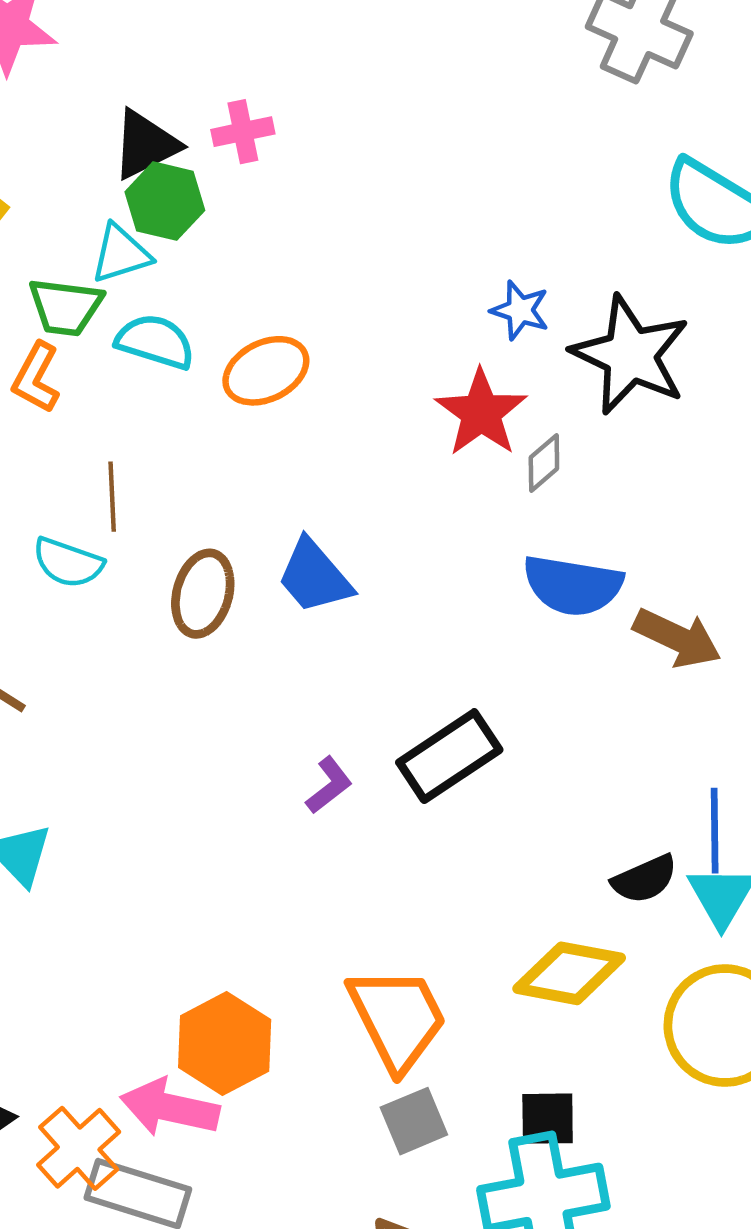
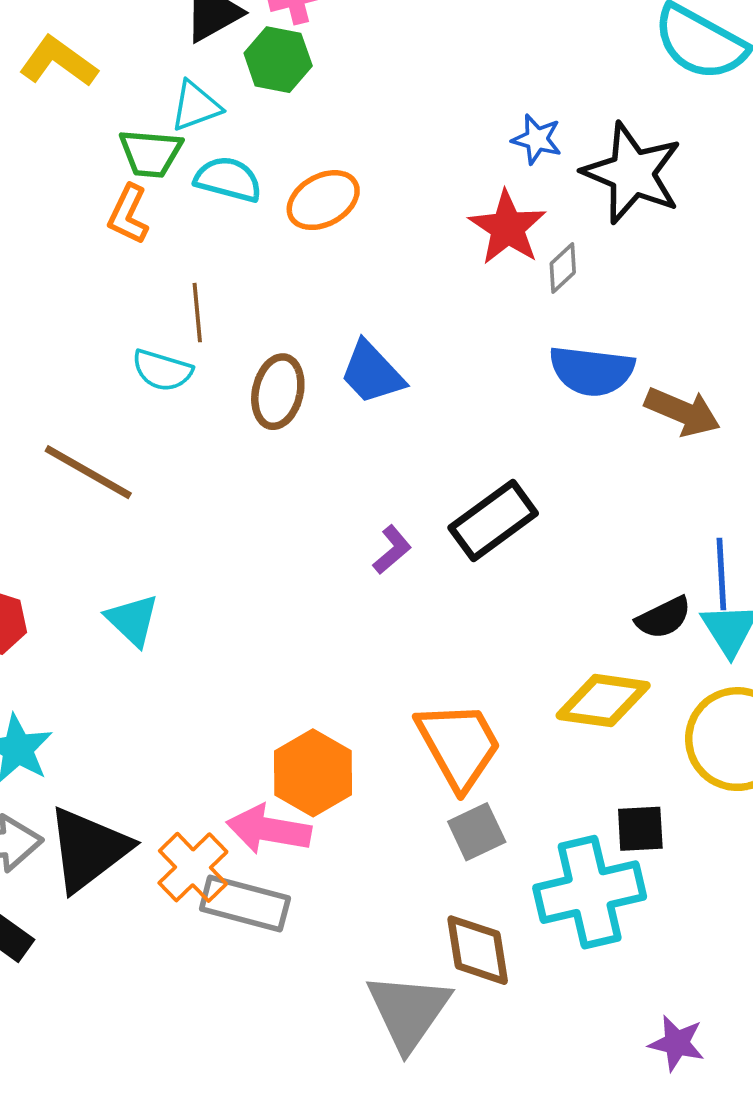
green hexagon: (165, 201) -> (278, 60), moved
black square: (548, 1119) -> (640, 829), moved

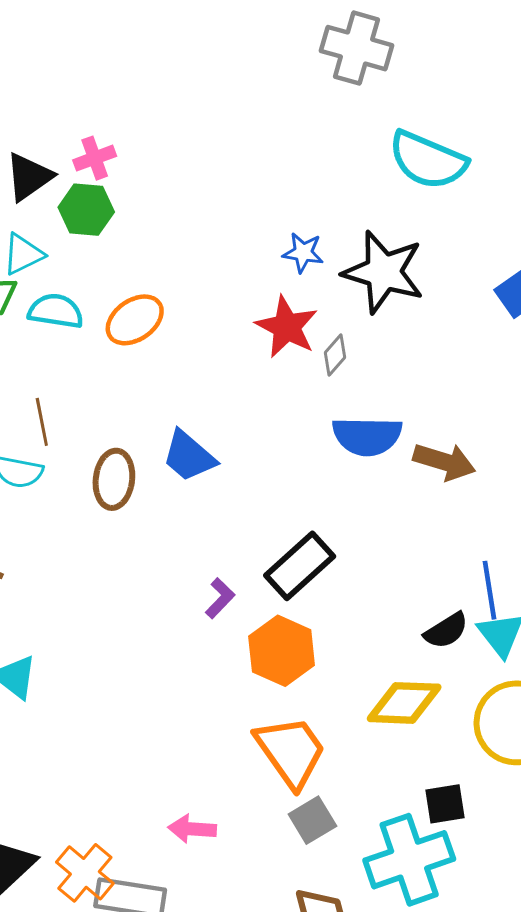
orange hexagon: (313, 773) -> (282, 651), moved
pink arrow: (269, 829) -> (192, 829), moved, size x0.7

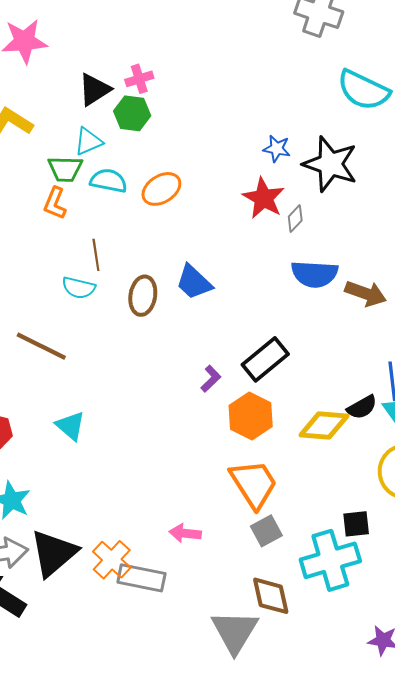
yellow diamond: (404, 703) -> (324, 425), moved

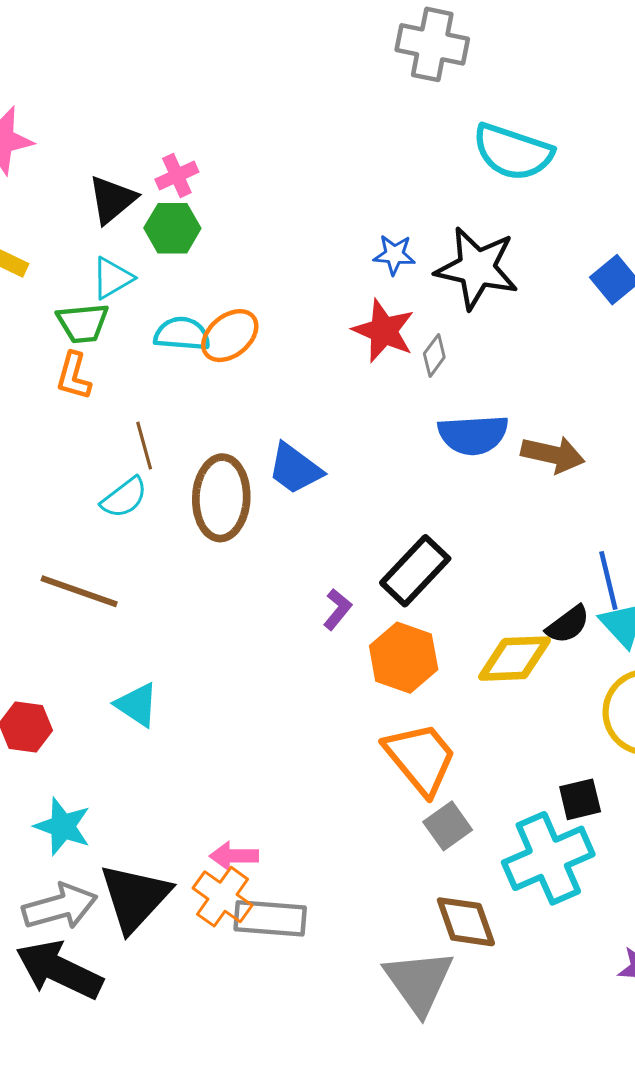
cyan semicircle: (109, 181) -> (182, 334), moved
cyan semicircle: (79, 288) -> (124, 498), turned -44
brown ellipse: (143, 296) -> (221, 498), size x1.4
pink arrow: (185, 533) -> (234, 856), moved

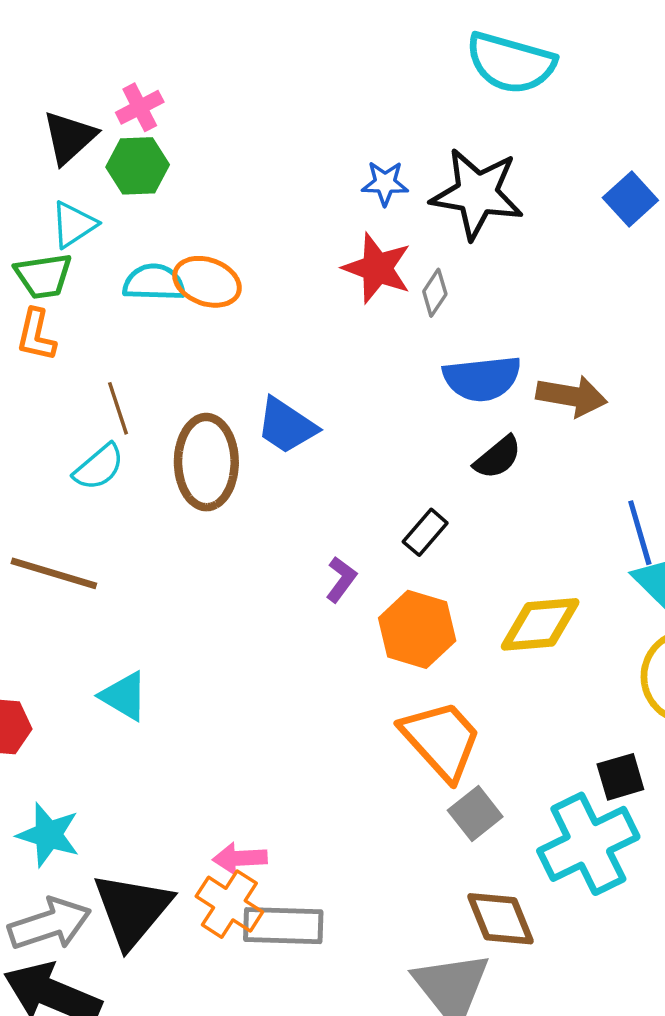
orange ellipse: (230, 336) -> (207, 282), turned 62
black rectangle: (415, 571) -> (425, 532), size x0.6
black semicircle: (568, 625) -> (498, 457), moved

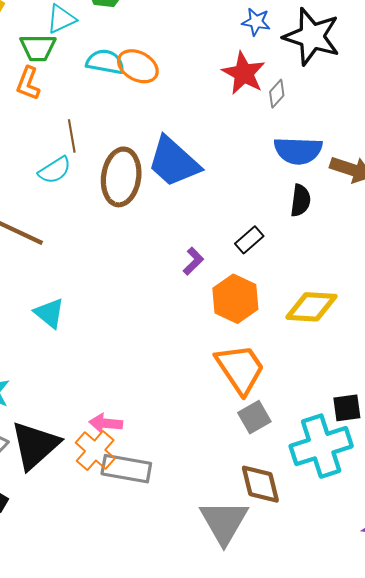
blue trapezoid: (286, 426) -> (174, 162), size x1.4
black semicircle: (498, 457) -> (300, 200), turned -52

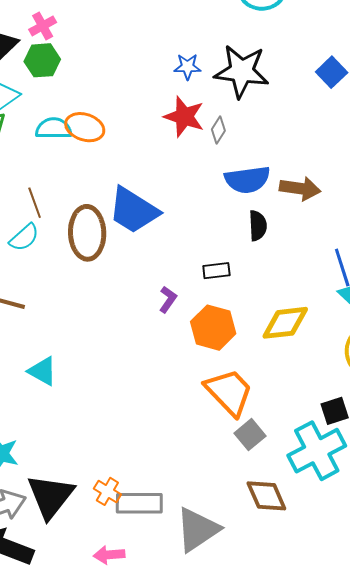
black rectangle: (249, 240) -> (216, 271), turned 44
pink arrow: (106, 423) -> (109, 555), moved
orange cross: (95, 451) -> (107, 491), size x0.7
gray triangle: (224, 522) -> (197, 530), moved, turned 36

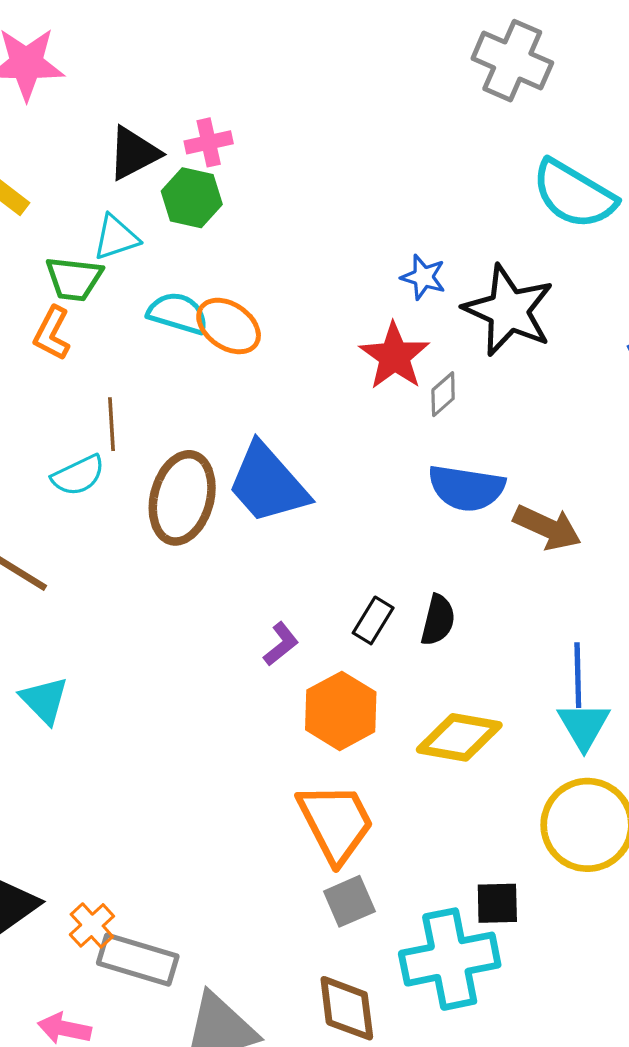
black semicircle: (258, 226) -> (438, 620), moved
black rectangle: (216, 271) -> (373, 620), turned -68

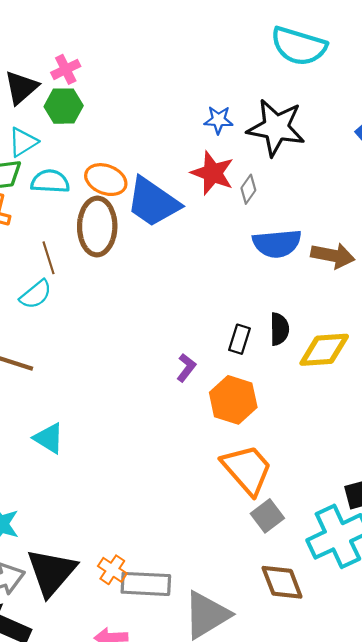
cyan semicircle: (178, 313) -> (50, 181), moved
blue trapezoid: (268, 484) -> (153, 202), moved
brown ellipse: (182, 498) -> (97, 227), moved
yellow diamond: (459, 737) -> (324, 350), moved

